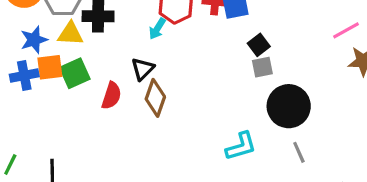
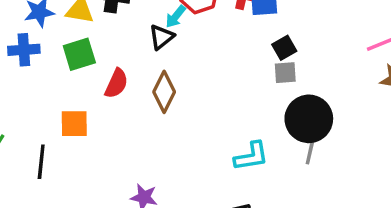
orange square: (50, 67) -> (74, 124), moved
black triangle: (143, 69) -> (161, 37), moved
gray line: (299, 152) -> (310, 152), moved, turned 30

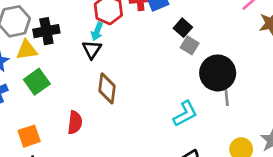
gray square: (285, 73) -> (190, 45), turned -36
red semicircle: (116, 84) -> (75, 122), moved
orange square: (74, 124) -> (29, 136), moved

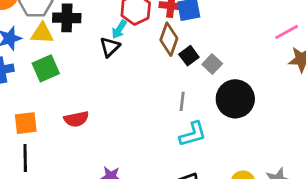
black square: (183, 28) -> (189, 56), moved
brown diamond: (107, 88) -> (169, 39), moved
gray line: (227, 97) -> (182, 101), moved
red semicircle: (75, 122) -> (76, 119), turned 60

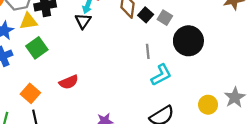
orange square: (26, 123) -> (30, 93), turned -30

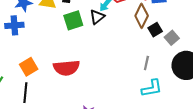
green square: (37, 48) -> (73, 20), moved
red semicircle: (69, 82) -> (66, 68), size x1.4

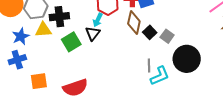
orange square: (29, 67) -> (39, 81), moved, turned 36
cyan L-shape: (152, 88) -> (160, 76), moved

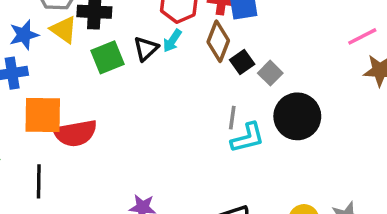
cyan arrow: (98, 20) -> (172, 41), moved
yellow triangle: (43, 30) -> (64, 30), turned 30
orange square: (39, 81) -> (43, 115), size x1.4
red semicircle: (75, 88) -> (75, 133), moved

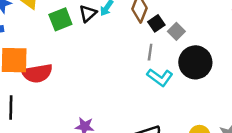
gray line: (232, 118) -> (150, 52), moved
cyan L-shape: (248, 138) -> (160, 77), turned 50

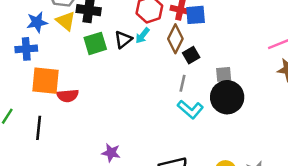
gray square: (176, 31) -> (224, 74), moved, turned 35
red semicircle: (37, 73) -> (68, 96), size x0.7

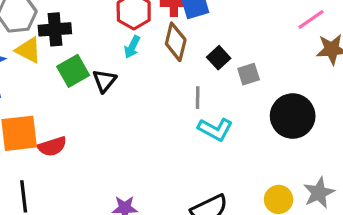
black triangle: (123, 40) -> (104, 81), moved
black square: (191, 55) -> (219, 58), moved
black circle: (227, 97) -> (293, 116), moved

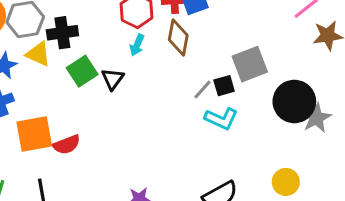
black square: (219, 58) -> (224, 86), moved, turned 30
gray square: (249, 74) -> (250, 64), size x1.6
gray line: (198, 98) -> (203, 89), turned 45
gray star: (319, 193) -> (316, 118), moved

